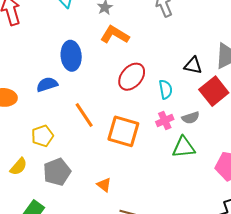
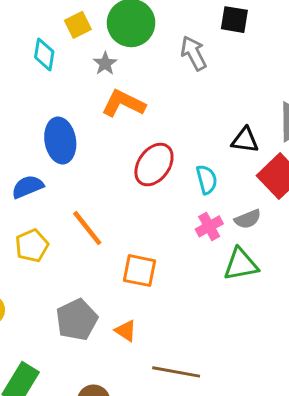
orange square: (123, 131) -> (139, 271), moved, size x0.7
yellow pentagon: (42, 136) -> (32, 246), moved
gray pentagon: (57, 172) -> (77, 320), moved

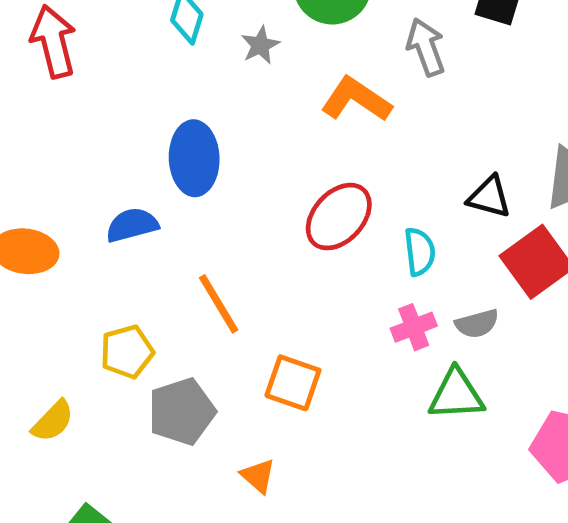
gray star: (105, 64) -> (260, 45), moved
orange L-shape: (123, 103) -> (356, 99), moved
yellow pentagon: (32, 246) -> (127, 352), moved
gray pentagon: (77, 320) -> (182, 412), moved

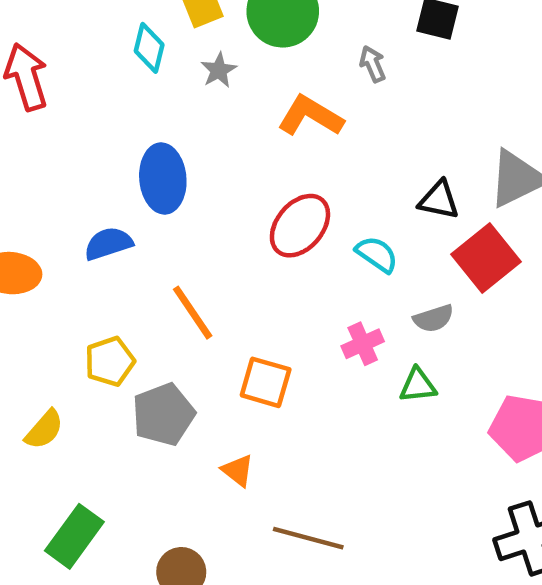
gray arrow: (426, 47) -> (373, 64), size x0.7
cyan semicircle: (420, 252) -> (377, 254), turned -45
pink cross: (414, 327) -> (363, 344), moved
green triangle: (456, 395) -> (418, 385), size x0.7

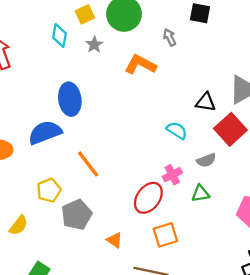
red ellipse: (300, 226) -> (148, 198), moved
blue semicircle: (108, 244) -> (45, 133), size x1.4
orange square: (266, 382) -> (165, 235), moved, turned -30

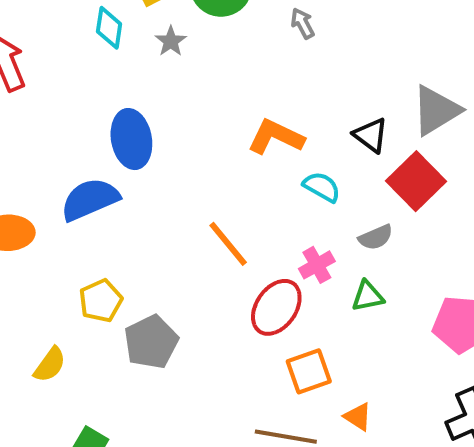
orange L-shape: (140, 64) -> (276, 137), moved
black triangle: (206, 102) -> (371, 135), turned 30
orange line: (88, 164) -> (228, 244), moved
orange triangle: (115, 240) -> (358, 417), moved

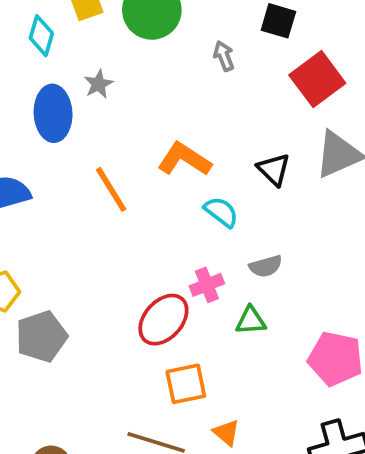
gray star: (171, 41) -> (98, 84), moved
blue ellipse: (131, 139) -> (53, 113), moved
red square: (416, 181) -> (317, 79), moved
orange line: (228, 244) -> (111, 189), moved

